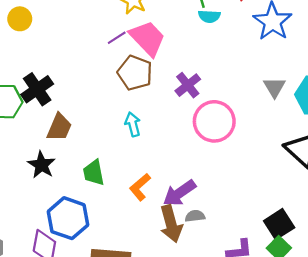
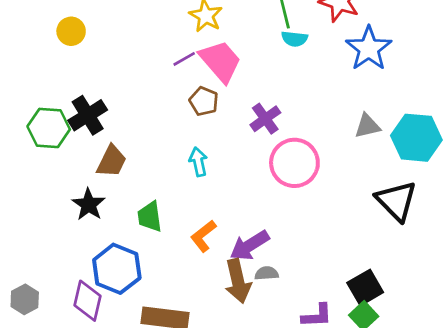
brown pentagon: (135, 73) -> (204, 101), size x0.7
gray triangle: (274, 87) -> (367, 126), turned 45

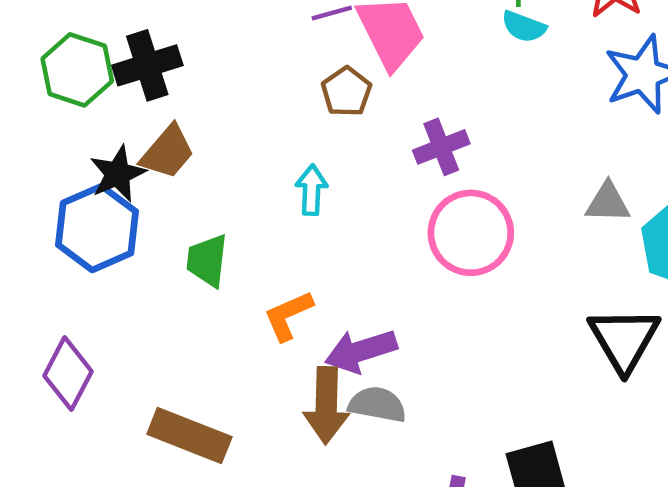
black star: (89, 205) -> (118, 174), moved
blue hexagon: (117, 269) -> (97, 228), moved
gray semicircle: (267, 273) -> (377, 405), size x1.4

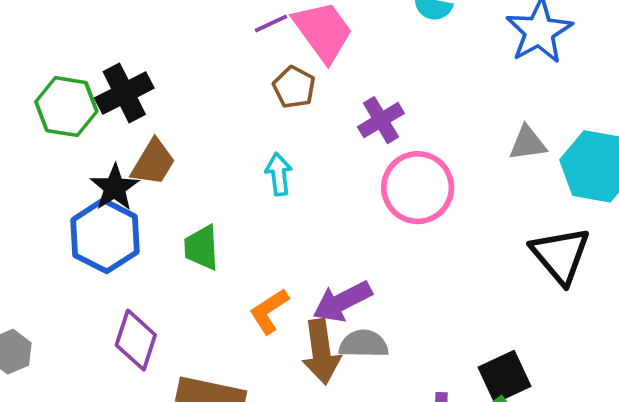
orange L-shape: (288, 316) -> (269, 311), moved
purple diamond: (68, 374) -> (136, 340), moved

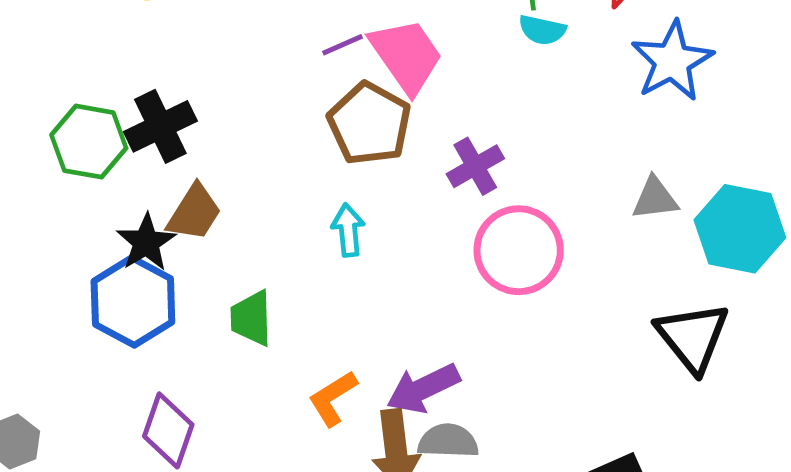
brown pentagon: (294, 87) -> (369, 124), size x1.6

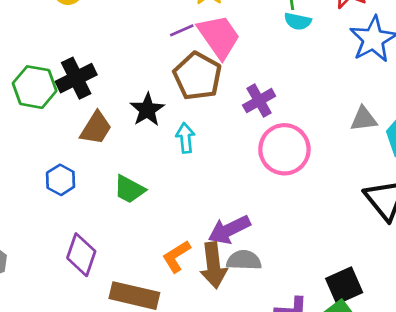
black star: (146, 242) -> (147, 110), moved
blue hexagon: (133, 302) -> (61, 180), size x0.6
green trapezoid: (251, 318) -> (129, 189), turned -60
orange L-shape: (333, 398) -> (176, 256), moved

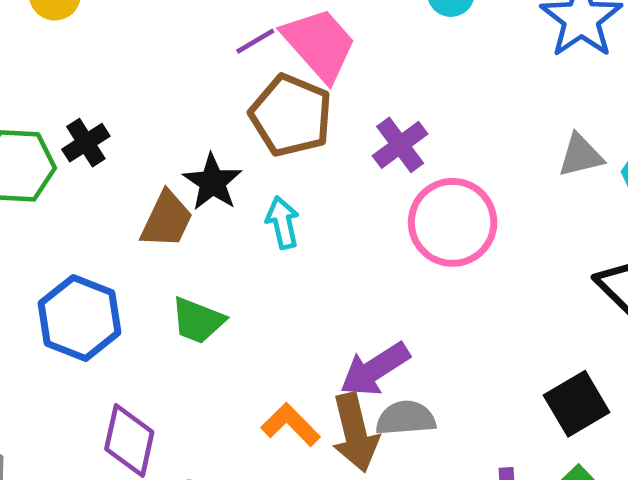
black cross: (76, 78) -> (86, 143), size x0.7
brown trapezoid: (96, 128) -> (167, 220), moved
blue hexagon: (61, 180) -> (79, 318), size x1.6
orange L-shape: (176, 256) -> (291, 425), turned 84
black square: (344, 285) -> (577, 404), moved

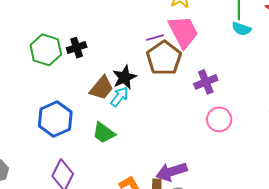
purple line: (255, 41) -> (155, 38), moved
cyan arrow: (283, 222) -> (119, 97), moved, turned 35
pink circle: (453, 222) -> (219, 119), size x0.7

